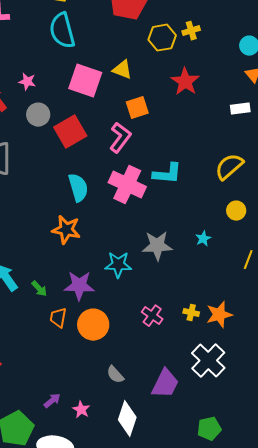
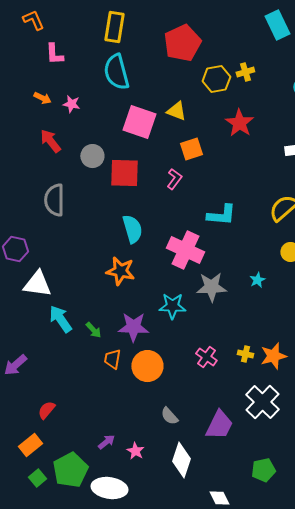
pink star: (27, 82) -> (71, 104), moved
red square: (70, 132) -> (124, 173), turned 32
pink L-shape: (120, 138) -> (174, 179), size x0.7
pink cross: (127, 185) -> (185, 250), moved

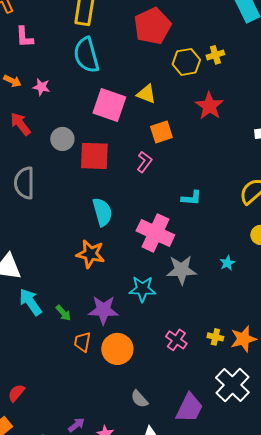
cyan L-shape: (221, 215) -> (191, 198), size x0.7

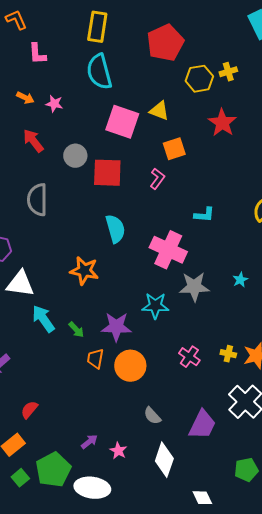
orange star: (90, 254) -> (84, 271), moved

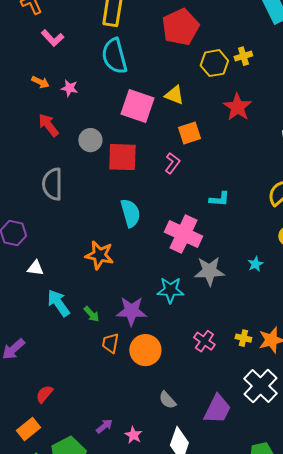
pink L-shape: (37, 54) -> (52, 38), turned -40
white triangle: (20, 284) -> (35, 268), size x0.6

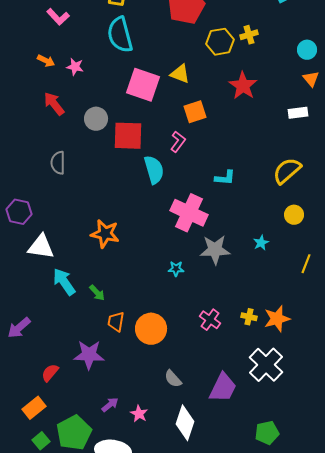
gray semicircle: (52, 184) -> (58, 163), size x0.7
cyan semicircle: (130, 213) -> (154, 170), moved
white triangle: (35, 268) -> (41, 247), size x1.6
cyan star: (170, 290) -> (176, 269), size x0.6
purple star: (131, 311) -> (89, 355), moved

